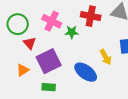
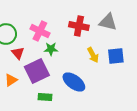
green star: (72, 32) -> (51, 49), moved
yellow arrow: (106, 57) -> (93, 55), moved
green rectangle: (49, 87) -> (45, 97), moved

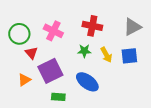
gray triangle: (108, 22) -> (132, 27), moved, turned -42
green star: (51, 49) -> (84, 51), moved

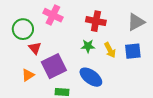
pink cross: (53, 31) -> (53, 15), moved

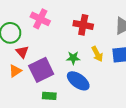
green star: (88, 46) -> (73, 58), moved
orange triangle: (28, 75) -> (15, 71), moved

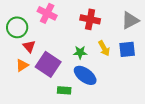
purple square: (41, 70) -> (48, 64), turned -30
green rectangle: (49, 96) -> (64, 90), moved

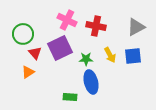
pink cross: (47, 13) -> (67, 20), moved
purple square: (48, 64) -> (60, 48), moved, turned 30
blue ellipse: (85, 75) -> (91, 82), turned 40

